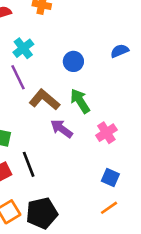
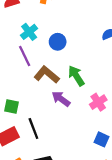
blue circle: (73, 61) -> (58, 42), moved

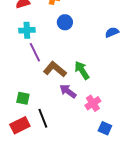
cyan cross: (29, 32) -> (27, 30), moved, turned 35
blue circle: (58, 42) -> (65, 22), moved
pink cross: (98, 102) -> (93, 103), moved

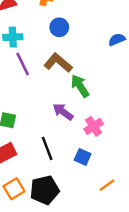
brown L-shape: (55, 69) -> (58, 63), moved
black line: (43, 118) -> (47, 148), moved
blue square: (105, 128) -> (83, 157), moved

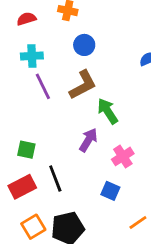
brown L-shape: (58, 63) -> (83, 85), turned 112
purple arrow: (63, 112) -> (88, 140), turned 85
black line: (47, 148) -> (55, 179), moved

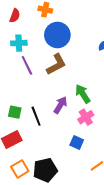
red semicircle: (26, 19) -> (15, 16), turned 128
blue circle: (84, 45) -> (57, 35), size x1.6
green arrow: (108, 111) -> (83, 94), moved
black line: (55, 179) -> (36, 116), moved

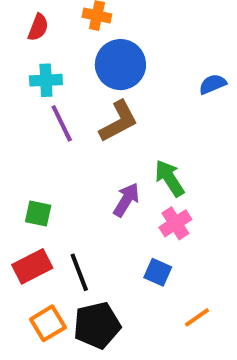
black line: (36, 116) -> (79, 272), moved

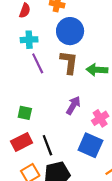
brown L-shape: (118, 121) -> (69, 62), turned -55
green arrow: (169, 178) -> (97, 70), moved, turned -54
blue square: (158, 272) -> (90, 145), size x1.6

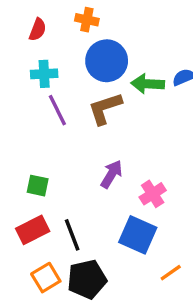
brown L-shape: (69, 62) -> (105, 108), turned -115
green arrow: (97, 70) -> (148, 84), moved

